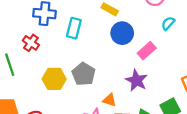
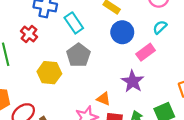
cyan semicircle: (168, 23) -> (160, 27), moved
cyan rectangle: (74, 28) -> (74, 23), turned -54
gray pentagon: (84, 74) -> (78, 55), moved

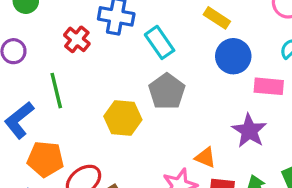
red cross: (29, 34) -> (77, 39), moved
pink rectangle: (146, 52) -> (269, 86), turned 42

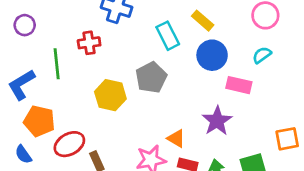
red cross: (77, 39) -> (89, 43), moved, turned 35
cyan rectangle: (160, 42) -> (168, 36), moved

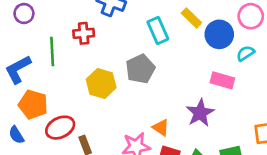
blue circle: (212, 55) -> (219, 34), moved

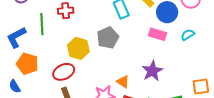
cyan semicircle: (245, 53) -> (188, 35), moved
pink rectangle: (222, 80) -> (158, 34), moved
red ellipse: (60, 128) -> (64, 72), moved

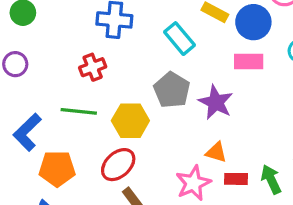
green line: (42, 24) -> (79, 111), moved, turned -65
purple star: (152, 71) -> (216, 102), moved

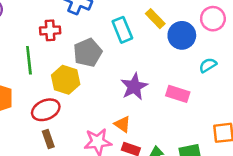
pink rectangle: (249, 61) -> (178, 94), moved
gray pentagon: (172, 90) -> (88, 53), moved
green line: (79, 111) -> (29, 60), turned 60

